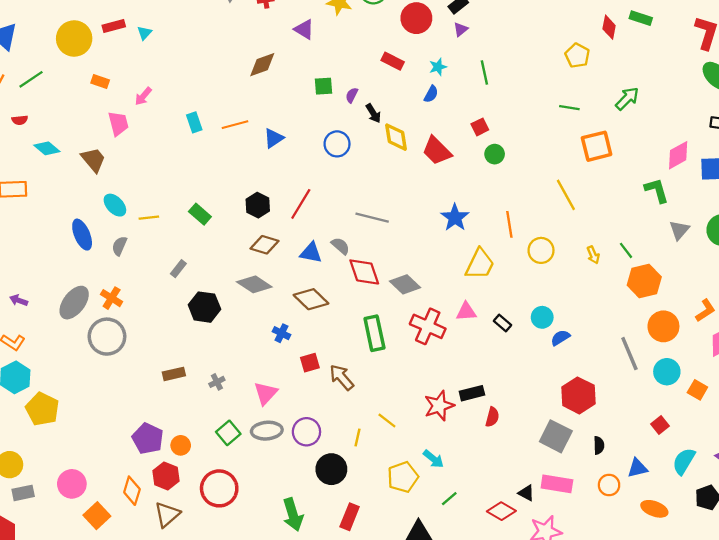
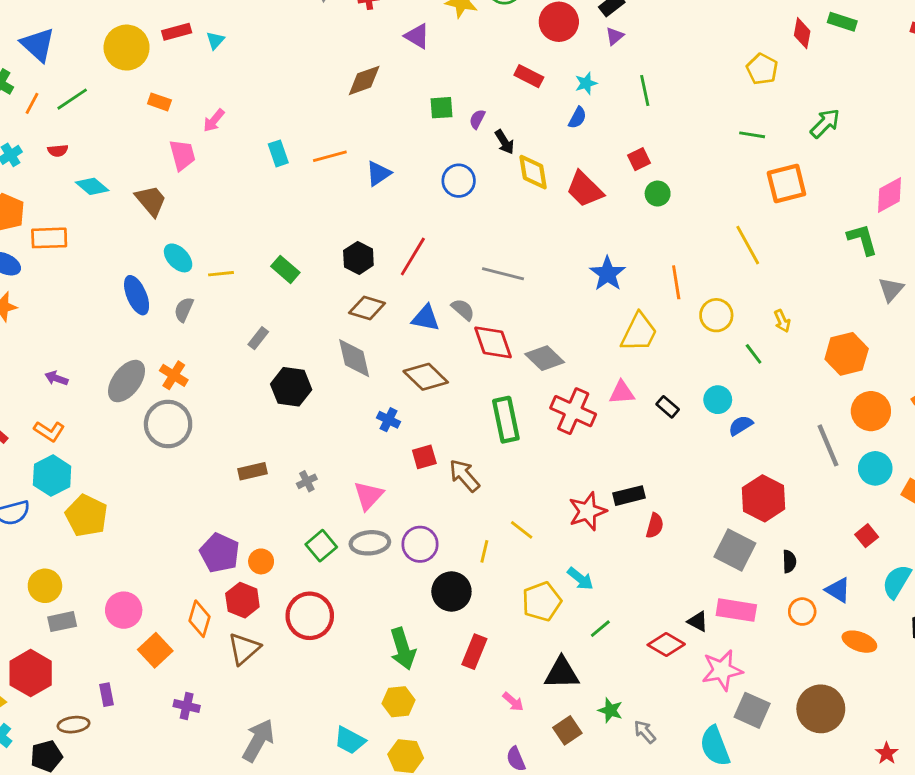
green line: (626, 250) -> (754, 354), moved
gray diamond: (254, 284) -> (354, 358), turned 44
blue triangle: (637, 468) -> (838, 590), turned 45

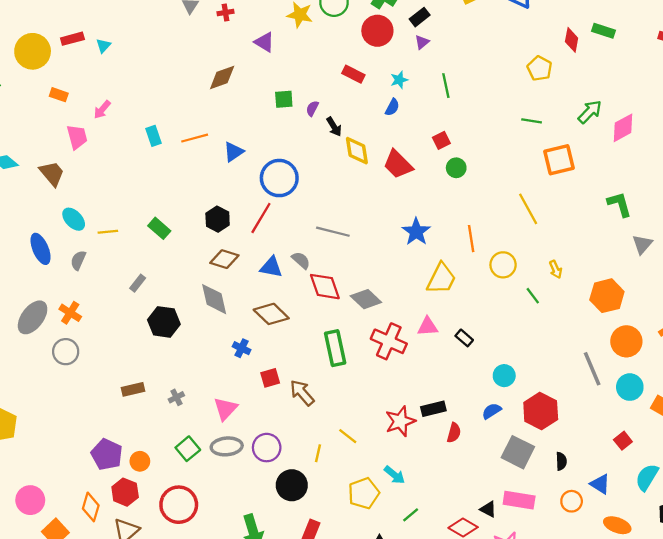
blue circle: (459, 181) -> (279, 178), moved, size x1.4
pink diamond: (890, 195) -> (623, 128), moved
cyan circle: (718, 400) -> (504, 376), moved
gray circle: (168, 424) -> (66, 352), size x0.7
blue semicircle: (741, 425) -> (492, 411), moved

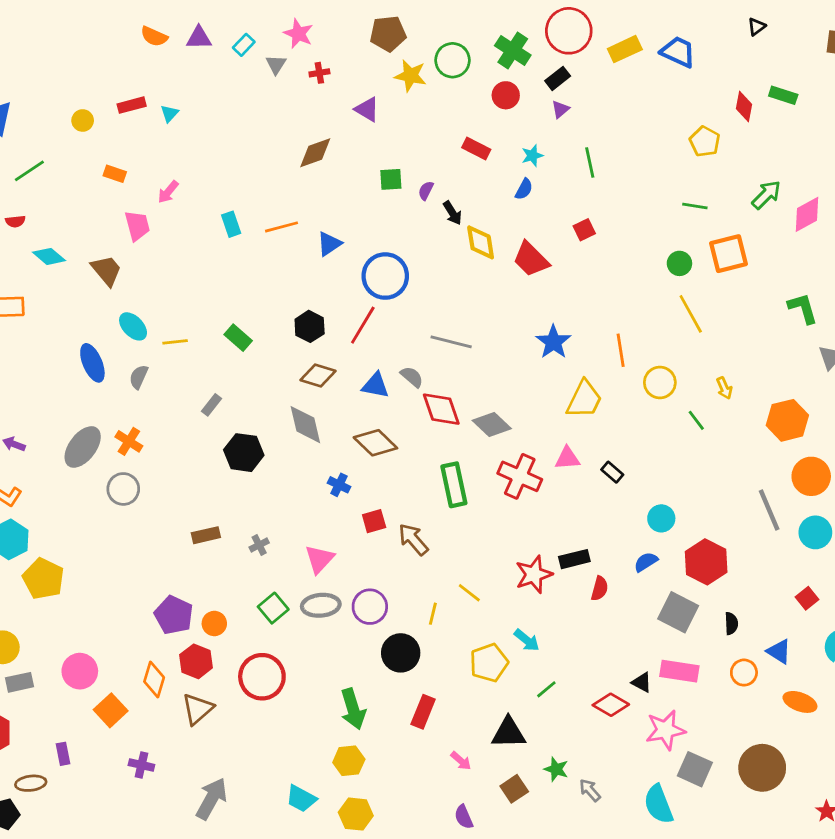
red circle: (377, 31) -> (506, 95), size x0.7
yellow circle: (33, 51) -> (83, 120), size x0.5
green circle: (456, 168) -> (679, 263), moved

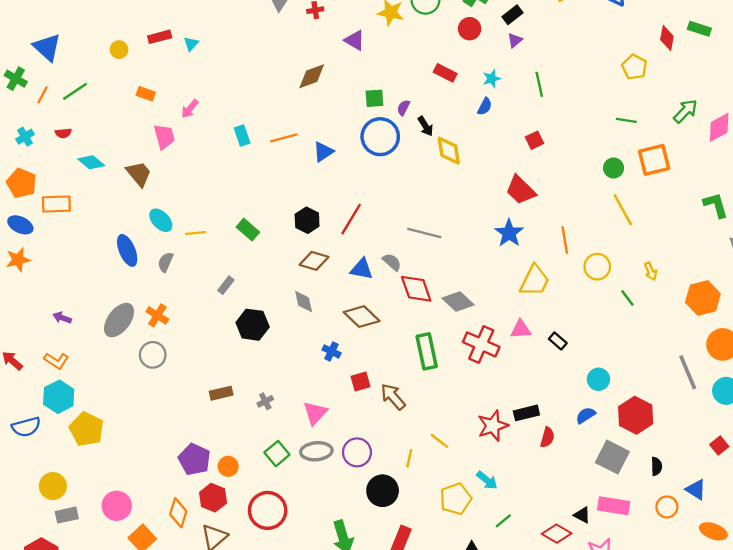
red trapezoid: (531, 259) -> (521, 190), moved
blue circle: (385, 276) -> (380, 137), moved
gray diamond: (305, 425) -> (304, 301), size x0.7

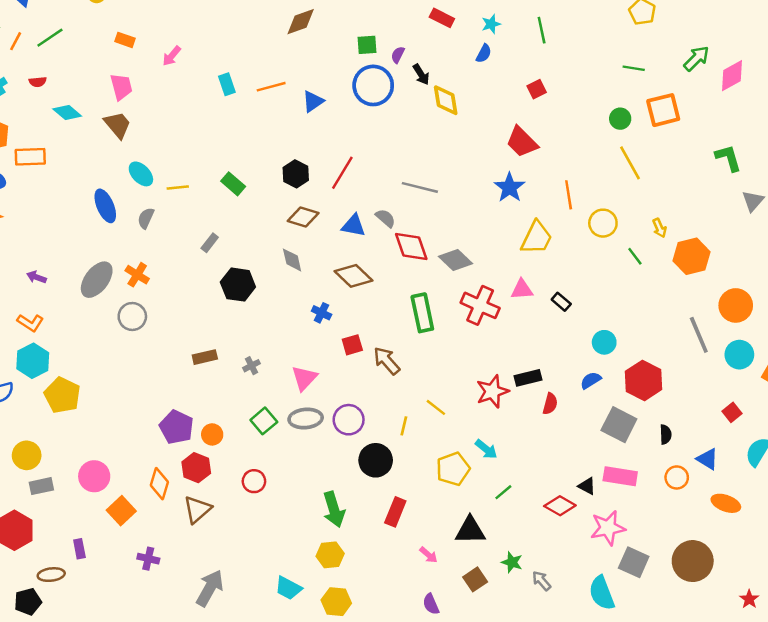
pink trapezoid: (164, 137) -> (121, 87), moved
orange hexagon: (703, 298) -> (691, 256), moved
red circle: (268, 510) -> (254, 481), size x0.6

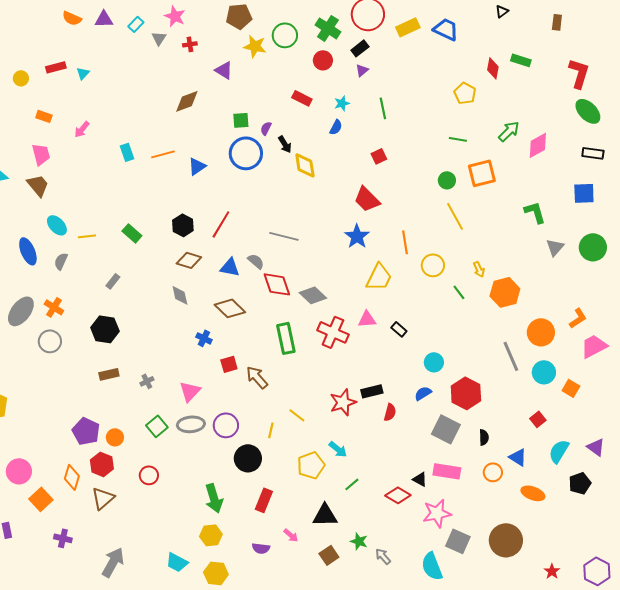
black hexagon: (238, 285) -> (105, 329), moved
purple semicircle: (431, 604) -> (261, 548), moved, turned -60

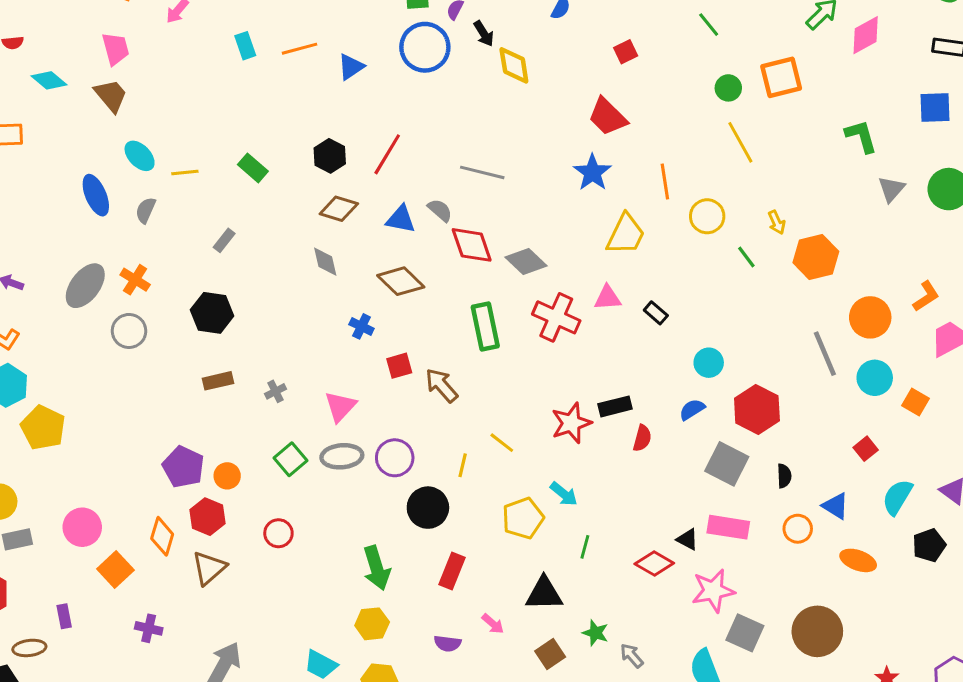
green line: (458, 139) -> (709, 25), moved, turned 42
green line: (352, 484) -> (585, 547), turned -35

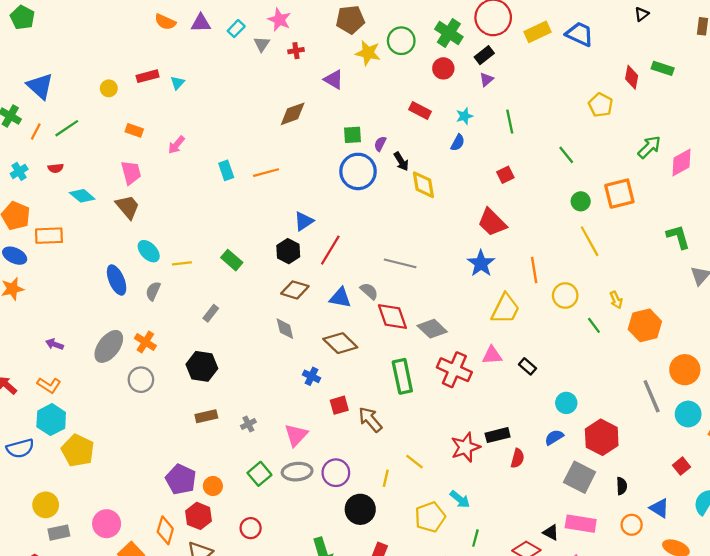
blue triangle: (351, 67) -> (304, 221), moved

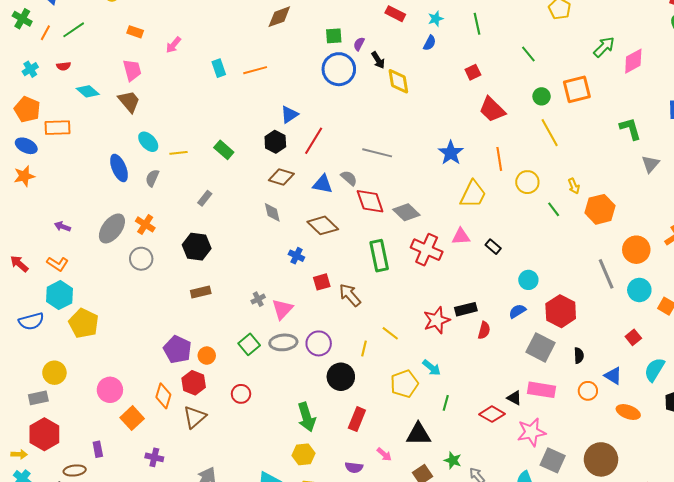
red trapezoid: (492, 222) -> (492, 109), moved
gray cross: (248, 424) -> (258, 299), moved
gray rectangle: (59, 533) -> (38, 398), moved

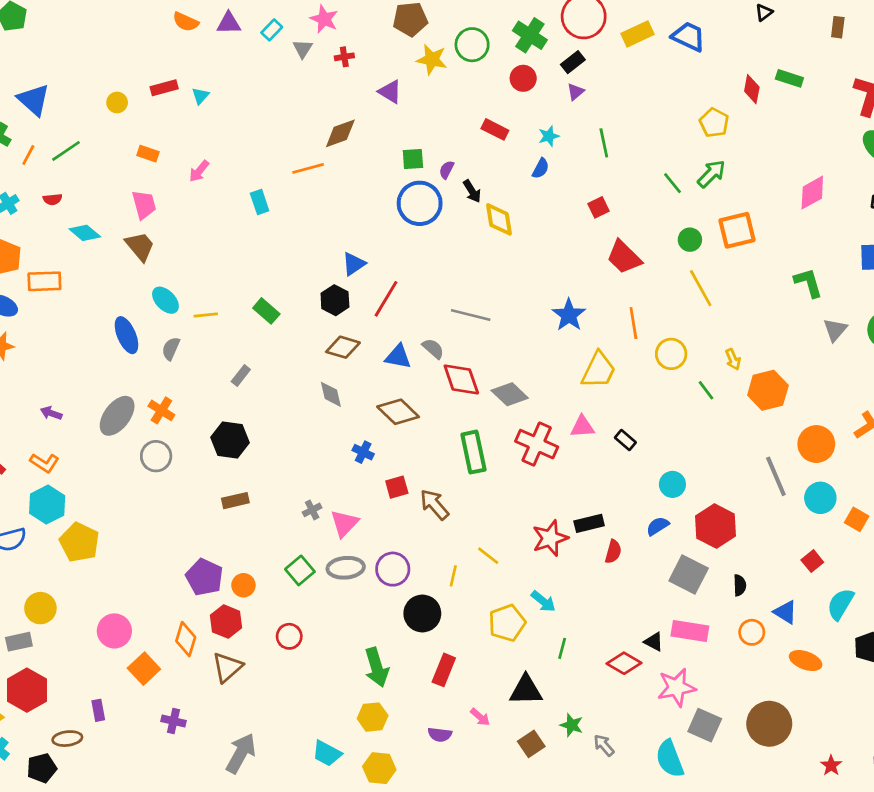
green arrow: (604, 47) -> (711, 174), moved
orange line: (255, 70) -> (308, 168), moved

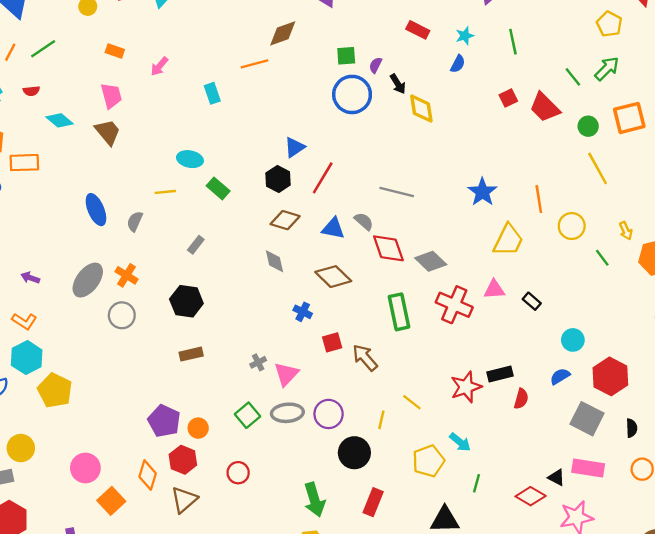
red trapezoid: (624, 257) -> (545, 107), moved
cyan ellipse: (165, 300) -> (190, 159), moved, turned -35

